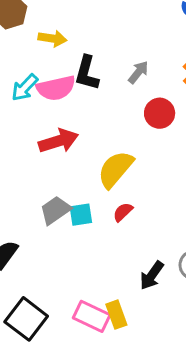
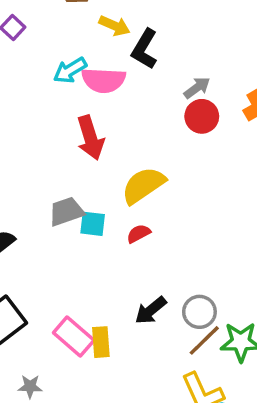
black L-shape: (87, 73) -> (145, 49), moved
red circle: (160, 113) -> (202, 116), moved
red arrow: (58, 141) -> (90, 138), turned 75

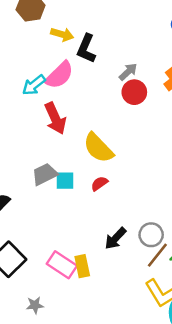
cyan arrow: (70, 70) -> (34, 85), moved
pink semicircle: (104, 80) -> (59, 75), turned -40
yellow semicircle: (143, 185) -> (98, 148), turned -92

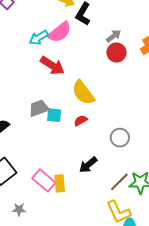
red arrow: (55, 118) -> (52, 66), turned -40
gray circle: (151, 235) -> (120, 138), moved

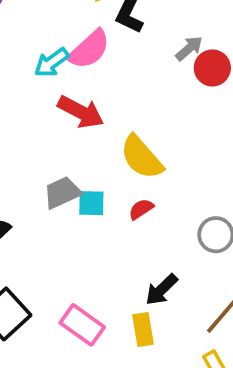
red circle: (116, 52) -> (212, 68), moved
yellow rectangle: (60, 183) -> (143, 330), moved

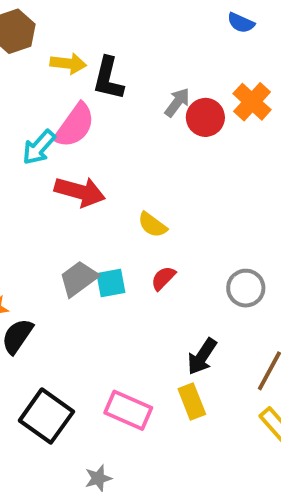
yellow semicircle: (142, 157) -> (152, 225), size x0.6

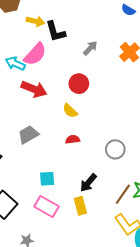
black L-shape: (108, 78) -> (55, 32), turned -35
red circle: (205, 117) -> (79, 84), moved
cyan arrow: (39, 147) -> (15, 63), turned 66
red semicircle: (163, 278) -> (73, 139), turned 32
cyan square: (111, 283) -> (47, 179), moved

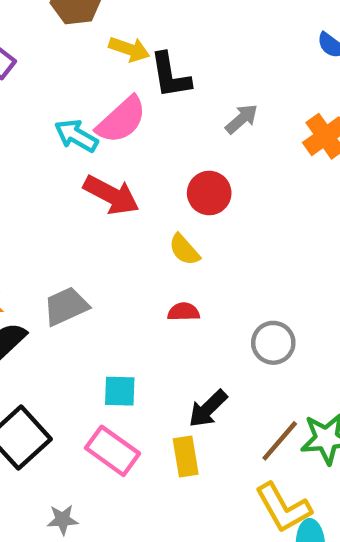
gray trapezoid: (28, 135) -> (66, 306), moved

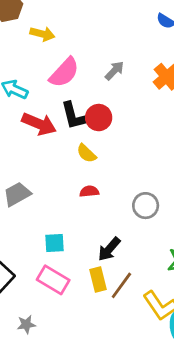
black L-shape: (170, 76) -> (74, 116), moved
pink semicircle: (121, 120) -> (64, 73), moved
brown line: (280, 441) -> (121, 285), moved

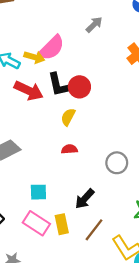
yellow arrow: (42, 34) -> (34, 57), moved
gray arrow: (115, 71) -> (94, 25), moved
yellow semicircle: (86, 153) -> (68, 117), turned 72
yellow rectangle: (98, 280) -> (62, 224), moved

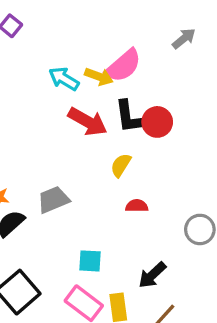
yellow semicircle: (68, 117) -> (121, 165), moved

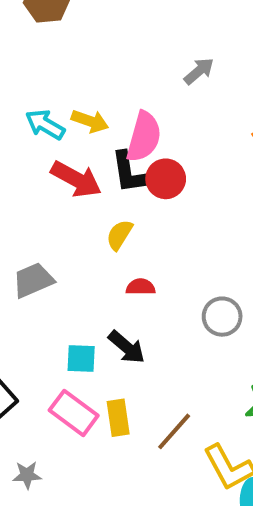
pink semicircle: (123, 66) -> (144, 137), moved, turned -33
black arrow: (152, 275) -> (127, 347), moved, turned -96

